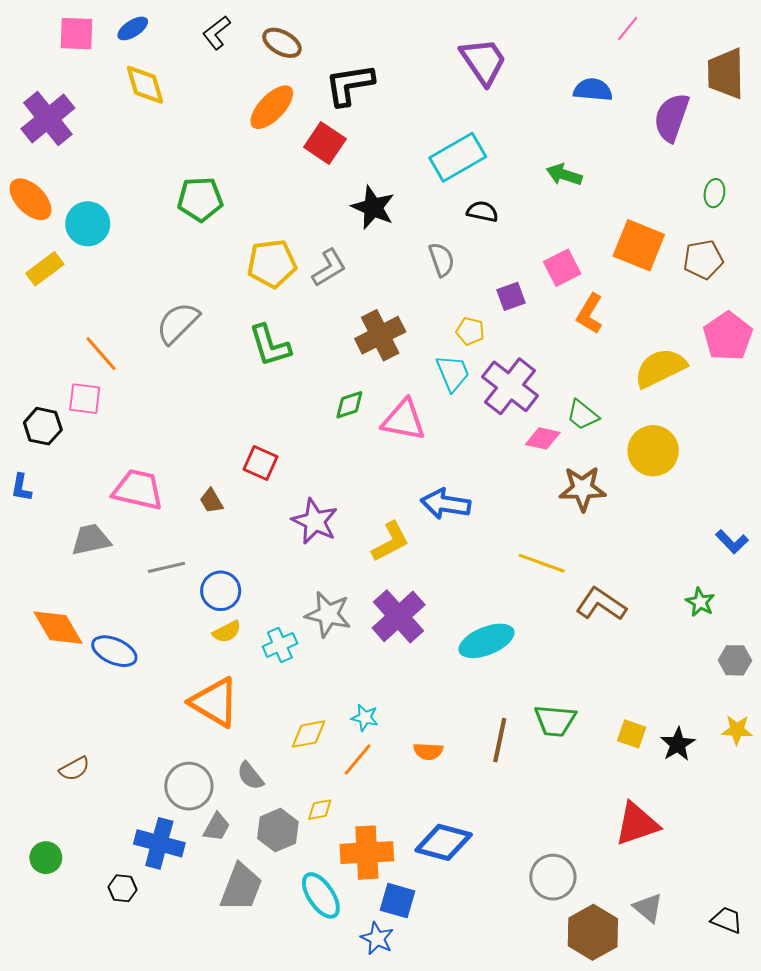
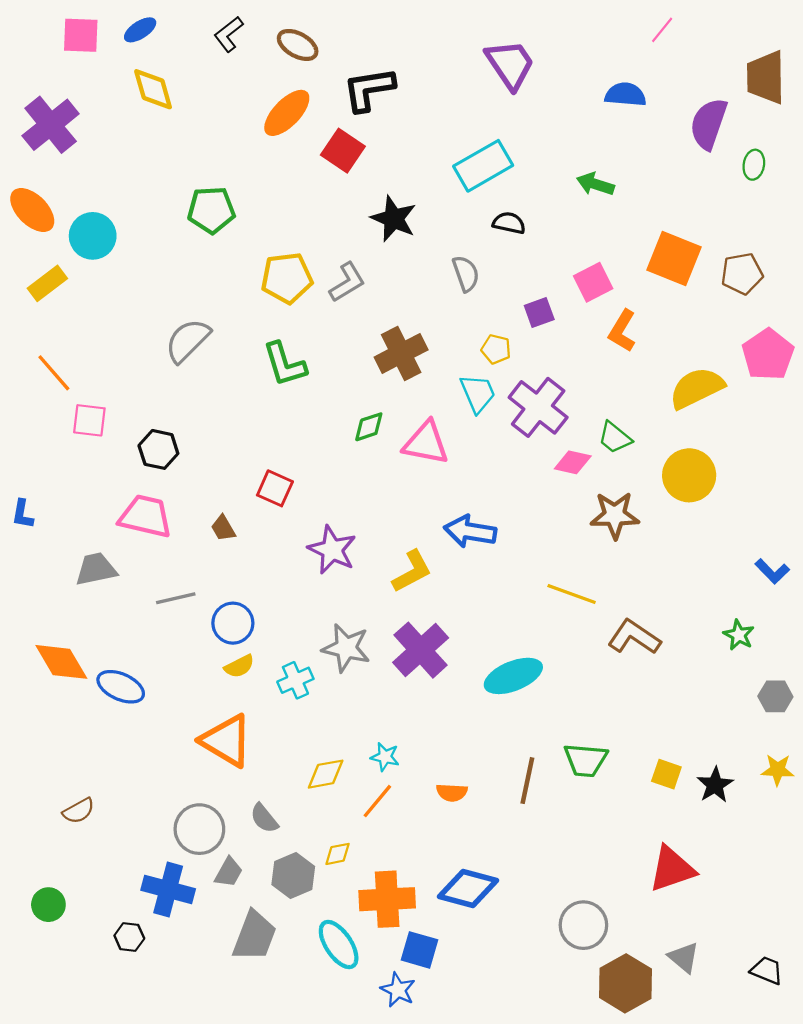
green ellipse: (714, 193) -> (754, 165), moved
orange line: (101, 354) -> (54, 373), moved
black hexagon: (43, 426) -> (158, 449), moved

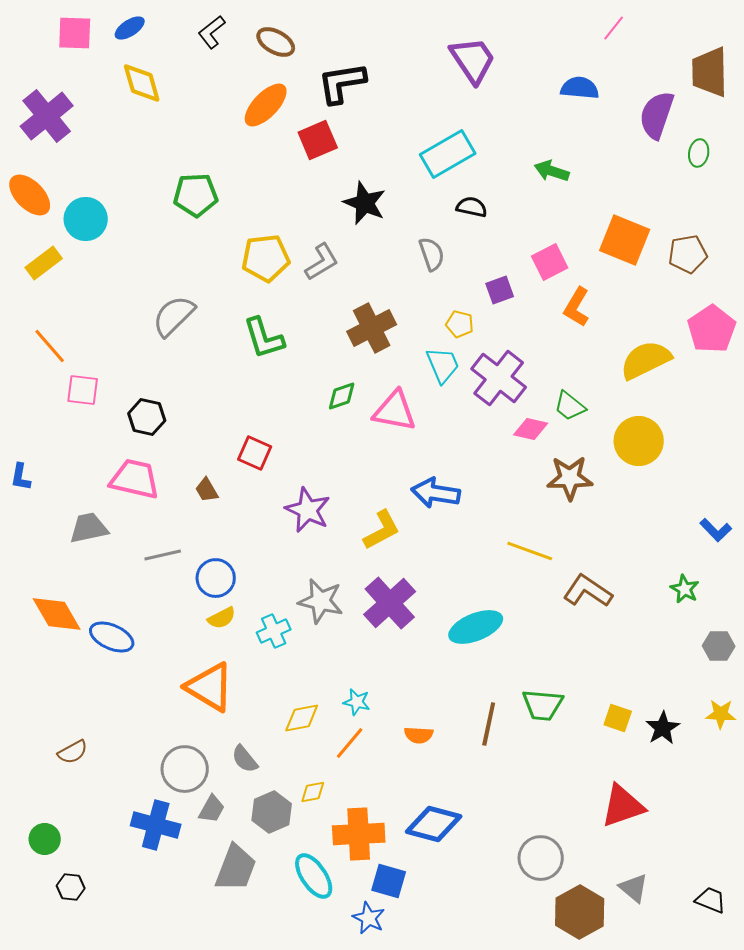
red square: (343, 151) -> (318, 140), turned 33
black hexagon: (129, 937) -> (71, 887), moved

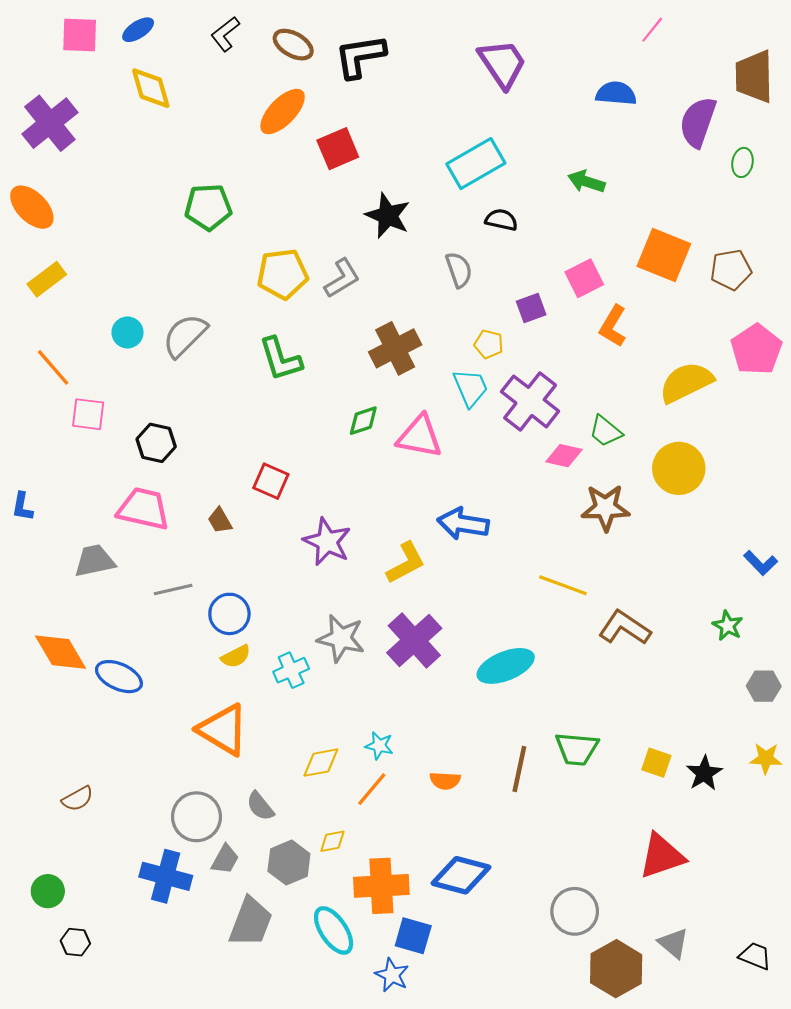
black L-shape: (342, 83) -> (360, 56), moved
cyan circle: (86, 219) -> (127, 332), moved, size x0.7

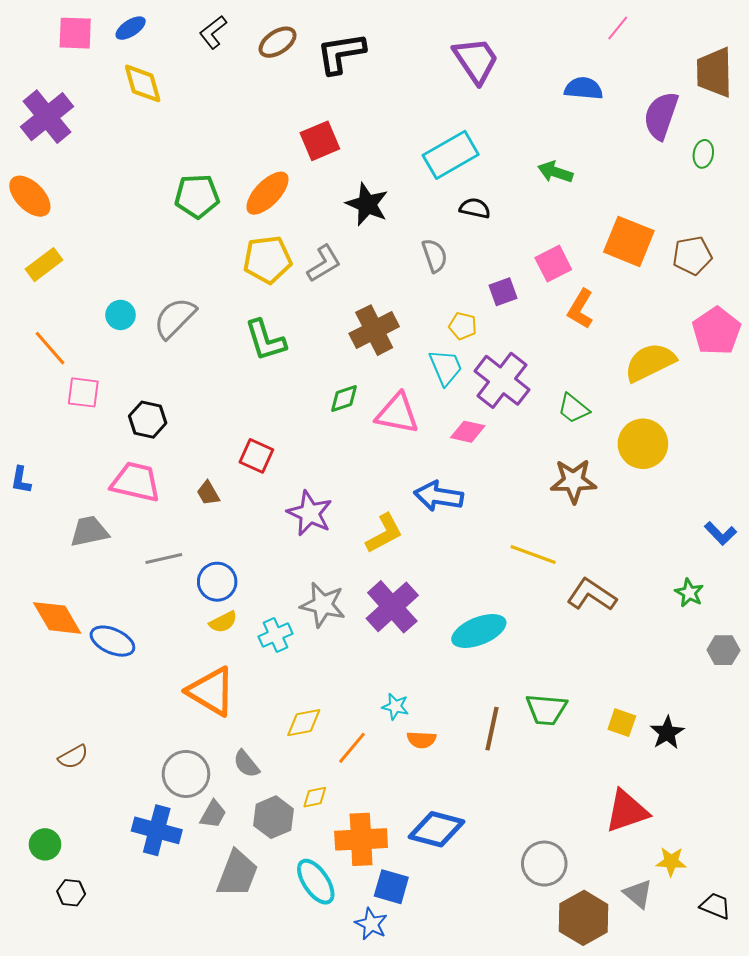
brown ellipse: (293, 45) -> (278, 42), turned -63
orange ellipse: (283, 111) -> (267, 193), moved
pink diamond: (564, 456) -> (468, 432), moved
cyan star: (379, 746) -> (395, 706), moved
yellow star: (766, 758) -> (671, 862), moved

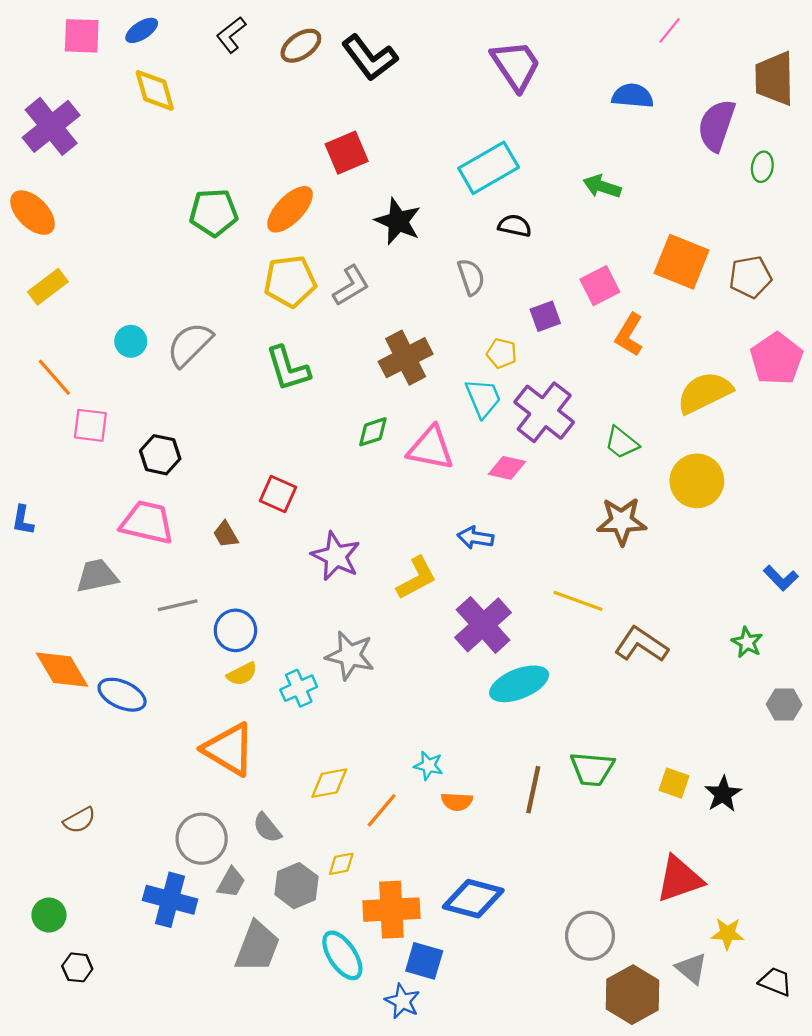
black L-shape: (341, 53) -> (370, 58), turned -118
blue arrow: (439, 496) -> (475, 538), size x0.7
purple cross: (392, 607) -> (483, 625), moved

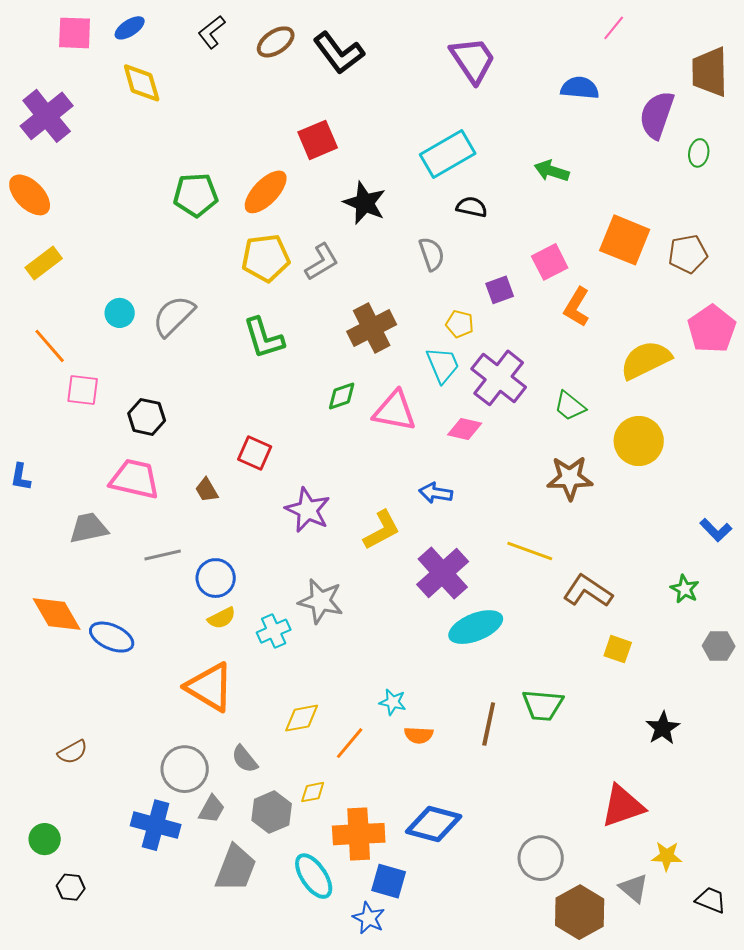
yellow square: (674, 783) -> (618, 649), moved

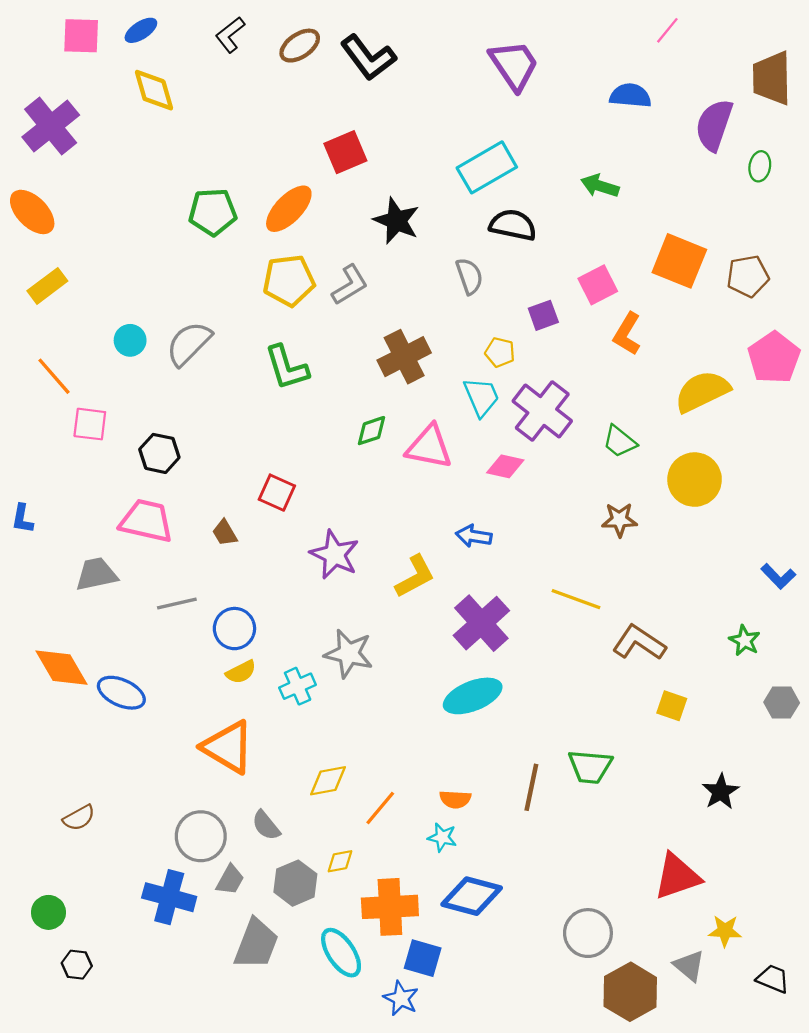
black semicircle: (472, 207) -> (513, 225), size x1.4
brown star: (570, 478) -> (619, 520), size x0.7
cyan ellipse: (476, 627) -> (473, 696), moved
cyan star: (393, 702) -> (442, 837), moved

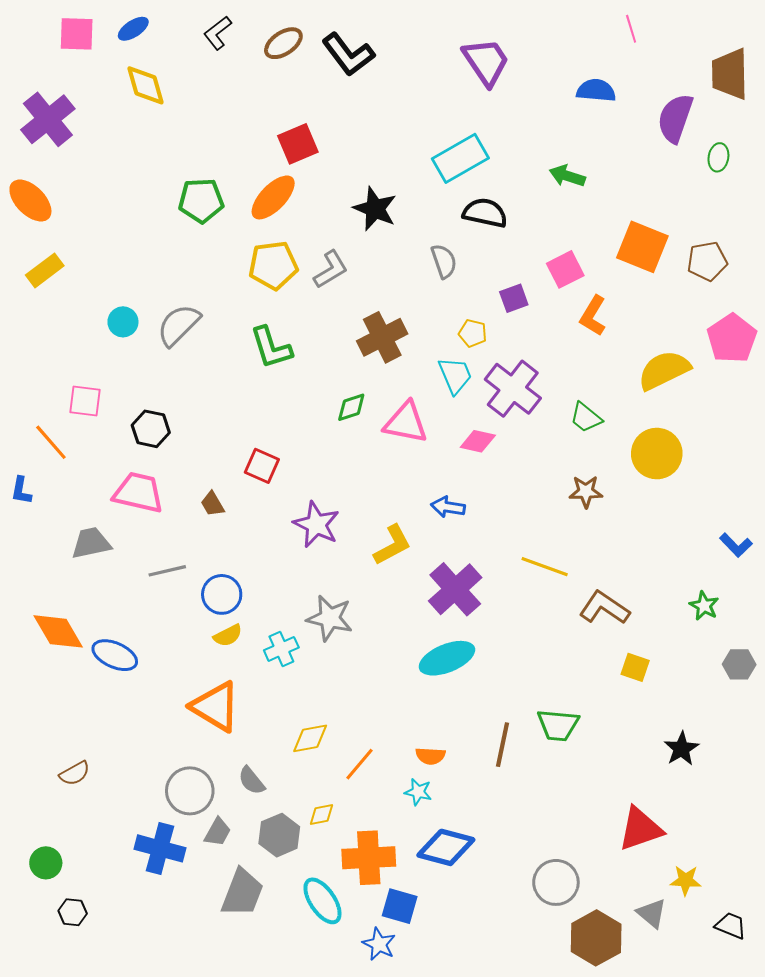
pink line: (667, 30) -> (631, 29), turned -56
red square: (345, 152) -> (298, 144), moved
orange line: (54, 376) -> (51, 442), moved

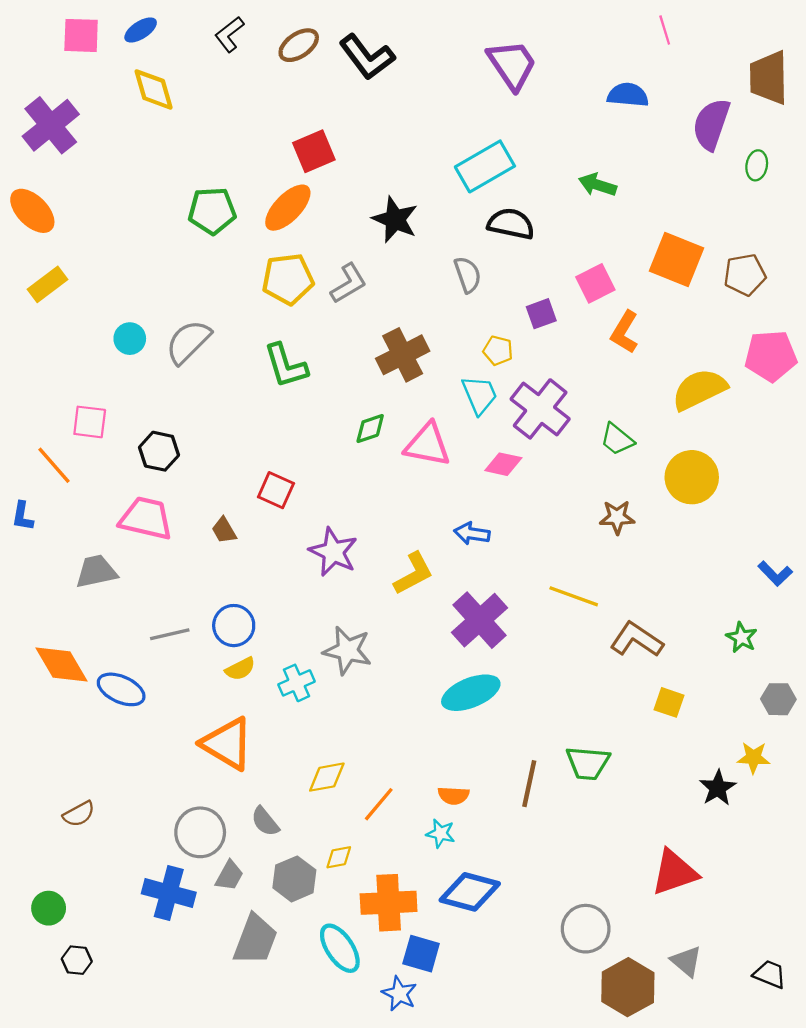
pink pentagon: (732, 338) -> (771, 356), turned 30
gray line: (167, 571) -> (170, 634), moved
yellow star: (686, 880) -> (753, 758), moved

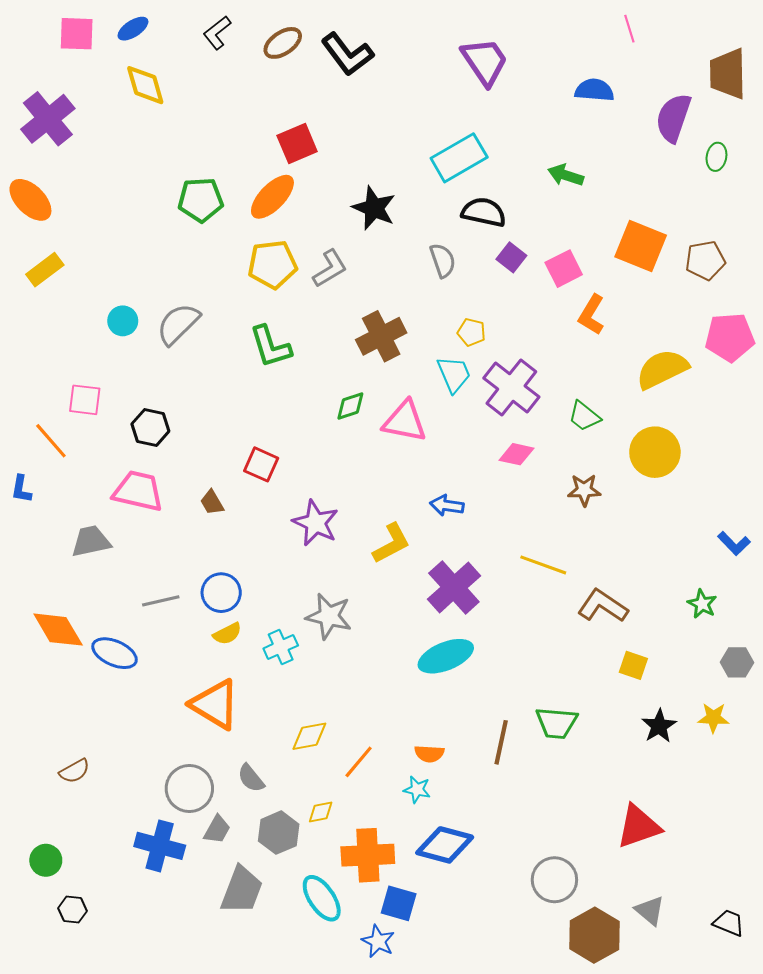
purple square: (541, 314) -> (511, 257), moved, turned -32
pink diamond: (503, 464) -> (517, 454), moved
black star: (718, 788) -> (659, 726), moved

